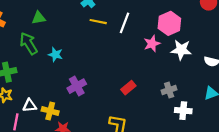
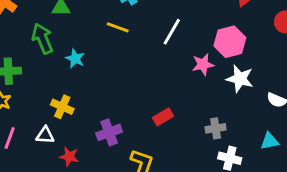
yellow line: (98, 22) -> (118, 27), moved
purple cross: (77, 86) -> (109, 132), moved
white triangle: (30, 106) -> (45, 135), moved
yellow cross: (50, 111) -> (62, 107), moved

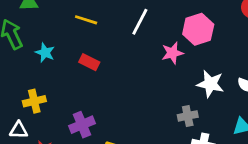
white star: (240, 79) -> (210, 84), moved
yellow cross: (62, 107) -> (34, 101), turned -35
red rectangle: (163, 117) -> (89, 62), moved, turned 60

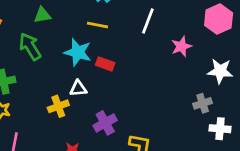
pink hexagon: (198, 29) -> (219, 19), moved
cyan star: (45, 53) -> (78, 52), moved, size x1.5
white triangle: (19, 130) -> (78, 88), moved

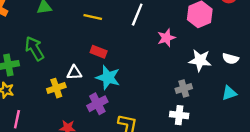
green arrow: (30, 47) -> (34, 49), moved
cyan star: (78, 52) -> (108, 78), moved
white cross: (220, 129) -> (179, 115), moved

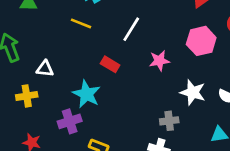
red rectangle: (99, 52) -> (110, 64), moved
white triangle: (74, 73) -> (45, 69), moved

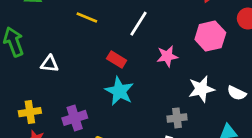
white star: (193, 92) -> (201, 89), turned -30
cyan star: (86, 94) -> (119, 91), moved
yellow cross: (27, 96) -> (30, 112), moved

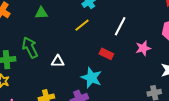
yellow line: (87, 17) -> (82, 25), turned -56
cyan star: (119, 91) -> (91, 78), moved

